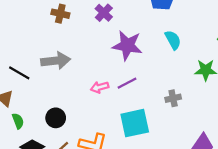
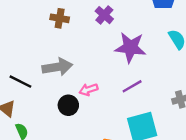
pink arrow: (100, 87) -> (88, 90), moved
black circle: (56, 118) -> (68, 105), moved

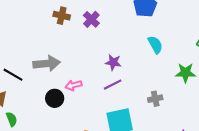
brown cross: (60, 18) -> (62, 16), moved
purple star: (130, 47) -> (113, 62), moved, size x0.6

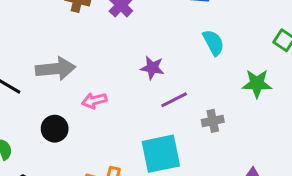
purple line: (113, 85) -> (174, 100), moved
black circle: (55, 98) -> (55, 129), moved

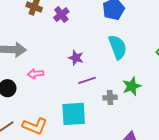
cyan semicircle: (213, 43) -> (118, 47), size x1.4
green star: (257, 84) -> (132, 86), moved, turned -30

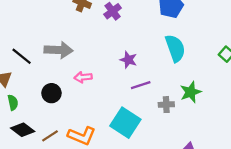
cyan square: (74, 114) -> (125, 123), turned 36

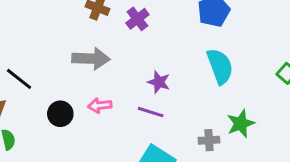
gray arrow: (59, 50) -> (91, 59), moved
purple line: (141, 85) -> (151, 112), moved, turned 36
black circle: (51, 93) -> (60, 114), moved

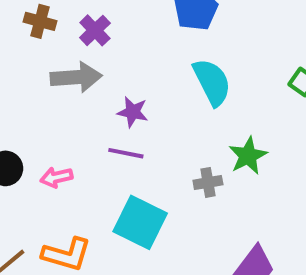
gray arrow: (91, 59) -> (76, 77), moved
pink arrow: (100, 106) -> (56, 177), moved

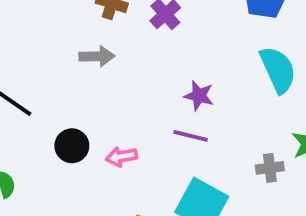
gray arrow: (76, 77) -> (97, 56), moved, size x0.7

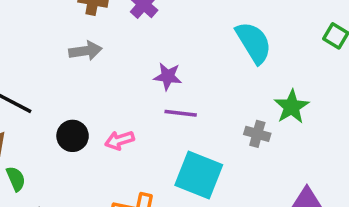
purple star: (199, 96) -> (168, 76), moved
gray cross: (270, 168) -> (257, 134), turned 30

